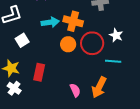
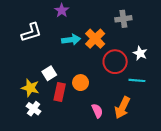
orange cross: (73, 21) -> (95, 39), turned 30
white square: (22, 40) -> (49, 73), moved
orange circle: (68, 44) -> (81, 83), moved

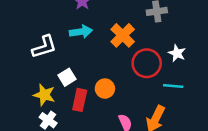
white L-shape: (31, 32) -> (44, 47), moved
cyan arrow: (71, 40) -> (81, 32), moved

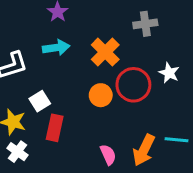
cyan line: (173, 86) -> (177, 140), moved
orange circle: (105, 89) -> (101, 95), moved

